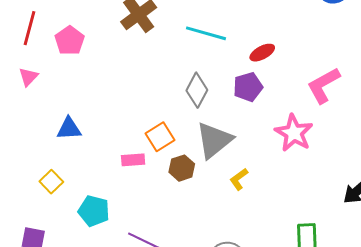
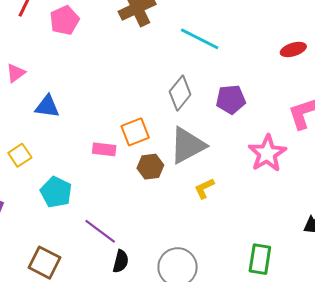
red ellipse: (262, 53) -> (293, 49), moved
pink triangle: (28, 77) -> (16, 73), moved

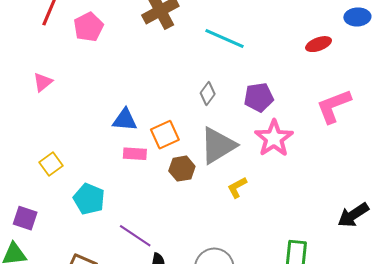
gray diamond: (180, 93) -> (208, 93), size x0.7
blue triangle: (47, 107) -> (125, 120), moved
pink star: (267, 153) -> (274, 138), moved

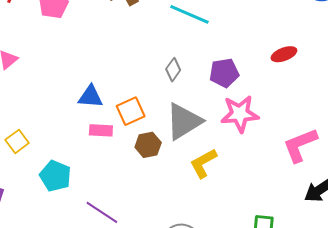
red ellipse: (319, 44) -> (284, 54), moved
pink L-shape: (334, 106) -> (300, 145), moved
pink star: (274, 138) -> (240, 114), turned 30
yellow L-shape: (237, 187) -> (203, 163), size x1.4

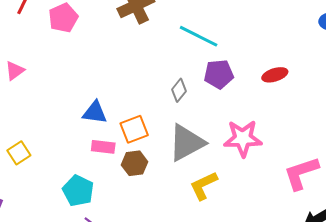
red ellipse: (284, 54) -> (275, 75), moved
purple pentagon: (224, 73) -> (219, 74), moved
brown hexagon: (148, 145) -> (134, 163), moved
cyan pentagon: (55, 176) -> (78, 191), moved

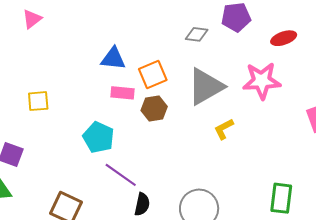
red ellipse: (275, 75) -> (284, 38), moved
gray diamond: (179, 90) -> (197, 34), turned 60
yellow square: (19, 153) -> (38, 101), turned 30
yellow L-shape: (204, 186) -> (224, 129), size x0.7

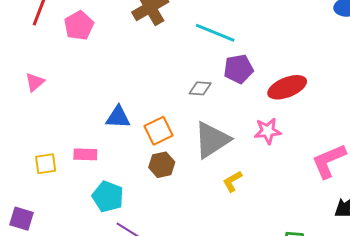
red ellipse: (284, 38) -> (287, 87), size x1.5
pink star: (262, 81) -> (268, 131), size x0.7
pink rectangle: (122, 93) -> (85, 154), moved

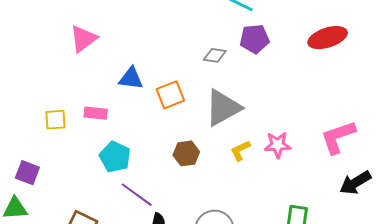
pink triangle: (35, 82) -> (83, 39), moved, size x1.4
red ellipse: (287, 87) -> (328, 38), moved
pink star: (268, 131) -> (278, 145), moved
brown hexagon: (162, 165) -> (186, 153), moved

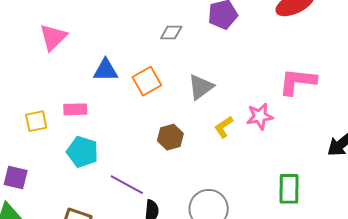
gray diamond: (215, 55) -> (171, 33), moved
gray triangle: (223, 108) -> (201, 87), size x0.7
pink L-shape: (338, 137) -> (298, 81), moved, turned 33
cyan pentagon: (115, 157) -> (82, 152), moved

